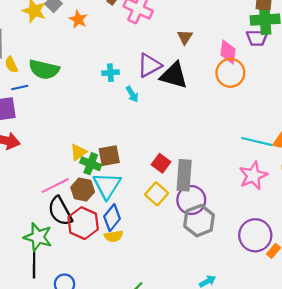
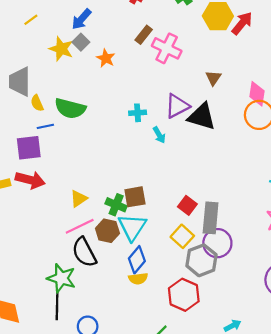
yellow triangle: (78, 152) -> (79, 199), moved
gray hexagon: (199, 221) -> (201, 260), moved
red hexagon: (83, 223) -> (184, 295), moved

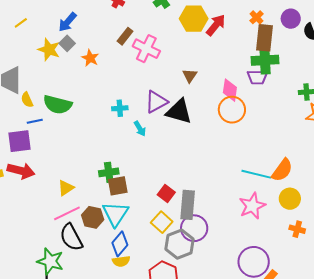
green cross: (116, 205) -> (109, 172), moved, turned -30

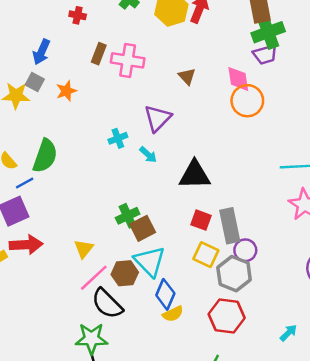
blue arrow: (67, 22) -> (41, 52), moved
orange star: (90, 58) -> (66, 91), turned -30
green semicircle: (58, 105) -> (45, 156), turned -68
black triangle: (179, 111) -> (195, 175), moved
purple circle: (194, 228) -> (245, 250), size x0.7

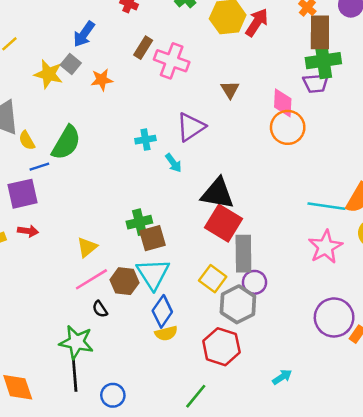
red square: (201, 220) -> (223, 223), moved, size x1.6
red arrow: (26, 245) -> (28, 231), size x0.6
black semicircle: (107, 304) -> (100, 309), size x0.5

